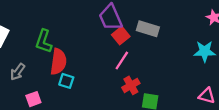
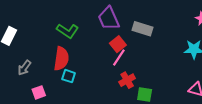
red square: (121, 36) -> (118, 44), moved
green L-shape: (44, 41) -> (68, 31), moved, turned -75

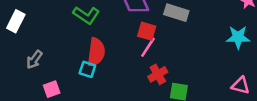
red square: (118, 44) -> (147, 31), turned -35
red semicircle: (61, 59) -> (96, 52), moved

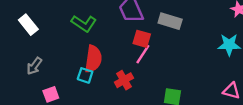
white rectangle: (16, 21) -> (28, 25), moved, turned -66
red cross: (158, 74) -> (124, 80), moved

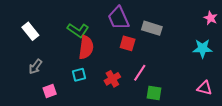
pink line: (143, 54) -> (140, 73), moved
red semicircle: (93, 59) -> (86, 47), moved
cyan square: (85, 75) -> (79, 75), turned -32

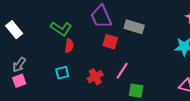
red semicircle: (86, 47) -> (69, 46), size x0.6
pink square: (50, 91) -> (19, 81), moved

